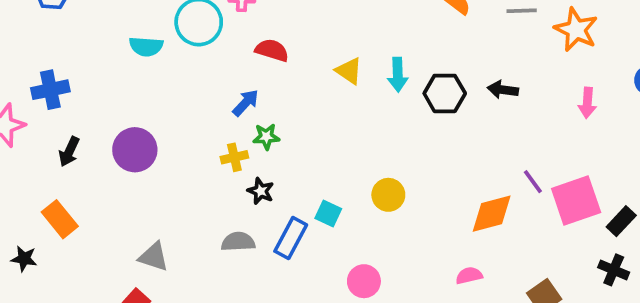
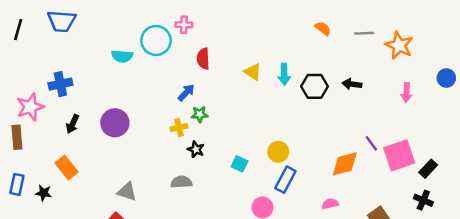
red semicircle: (272, 50) -> (203, 59), turned -110
blue rectangle: (291, 238) -> (285, 180), moved

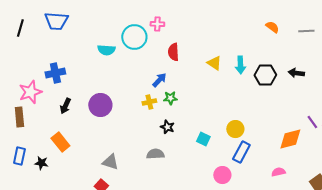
yellow cross: (179, 128) -> (149, 102), moved

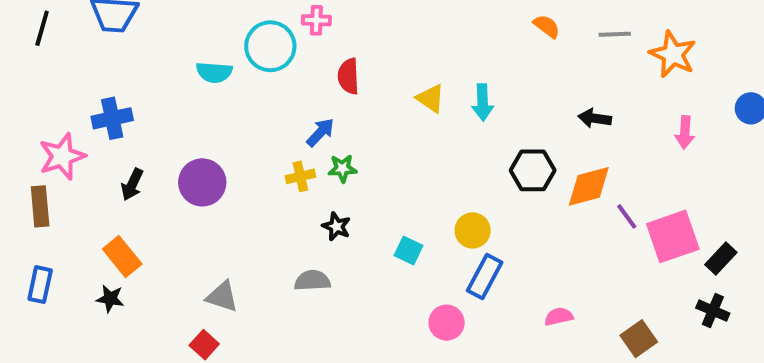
black hexagon: (265, 75) -> (533, 170), moved
orange diamond: (290, 139) -> (589, 186), moved
black star: (41, 163) -> (110, 299), moved

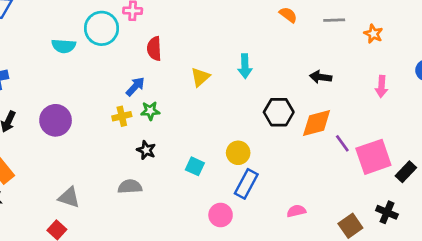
orange star: (673, 54) -> (373, 34), size x0.6
yellow triangle: (431, 98) -> (200, 77), moved, turned 45
black cross: (713, 311) -> (387, 212), moved

